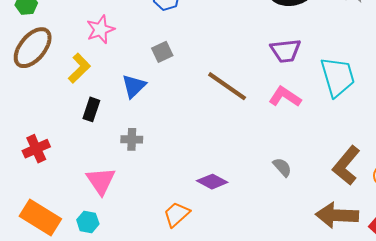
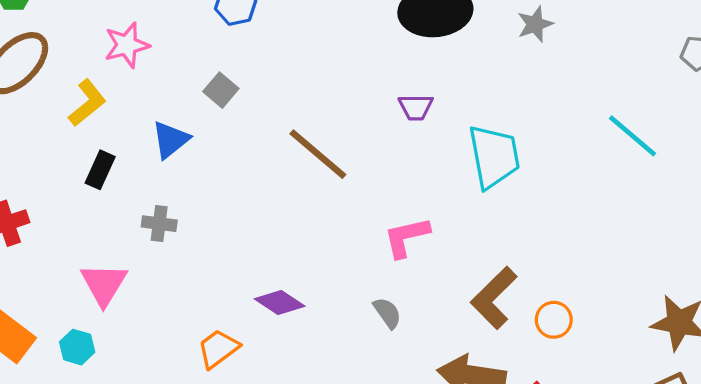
purple trapezoid: (286, 51) -> (416, 107), size x0.7
gray square: (162, 52) -> (221, 90), turned -30
pink L-shape: (285, 97) -> (406, 237), moved, turned -52
gray semicircle: (282, 167) -> (387, 313), moved

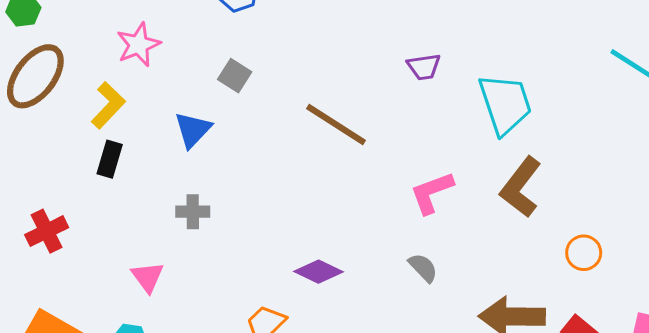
black rectangle: (100, 170) -> (110, 159), moved
pink triangle: (104, 284) -> (148, 277), size x0.7
brown L-shape: (494, 298) -> (521, 187), moved

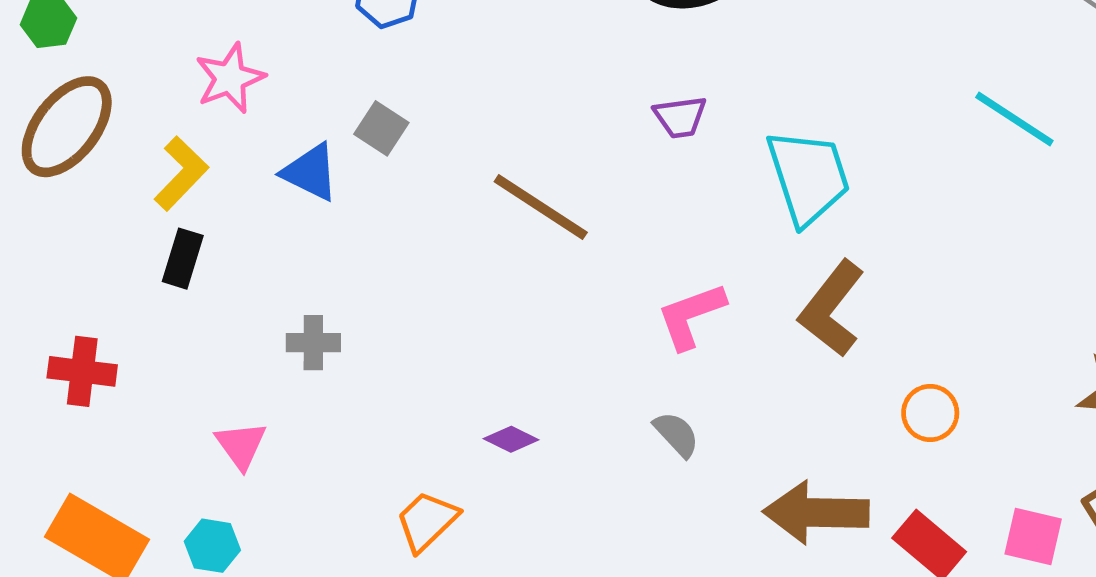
blue triangle: (193, 130) -> (310, 172), moved, turned -48
red cross: (47, 231) -> (82, 371), turned 33
purple diamond: (318, 272) -> (511, 439), size x0.7

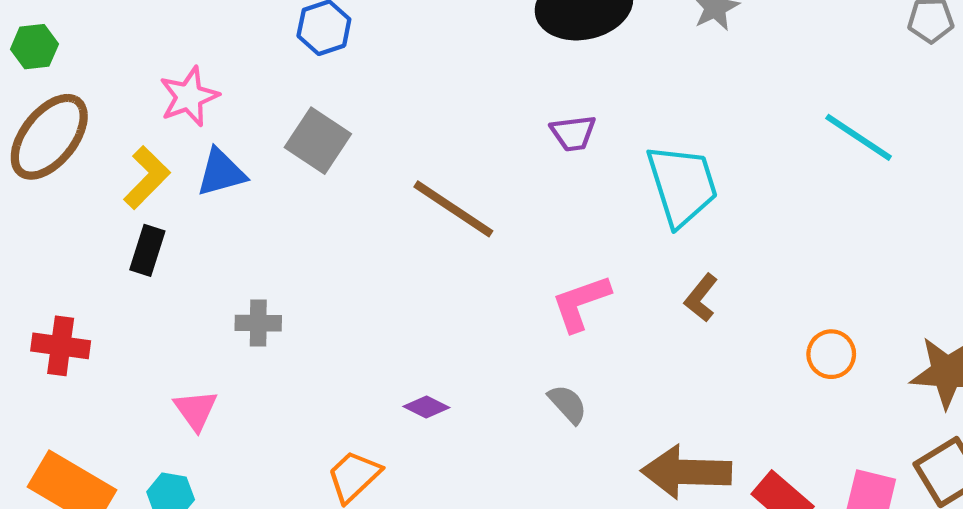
gray square: (381, 128) -> (318, 141), size x1.4
blue triangle: (310, 172) -> (221, 173), moved, turned -42
brown L-shape: (832, 309) -> (701, 298), size x0.6
orange circle: (930, 413) -> (831, 354), moved

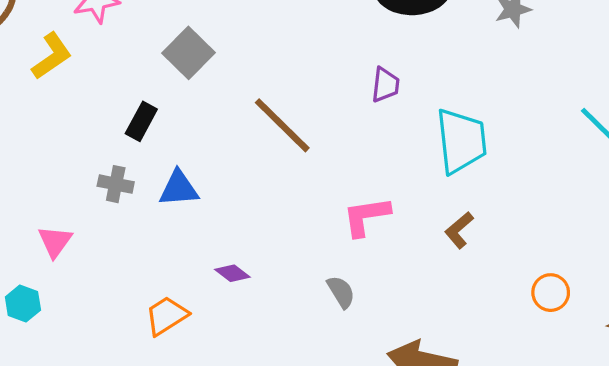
purple trapezoid: (573, 133) -> (385, 85), turned -87
blue triangle: (221, 173) -> (179, 188), moved
black rectangle: (147, 250) -> (141, 121), moved

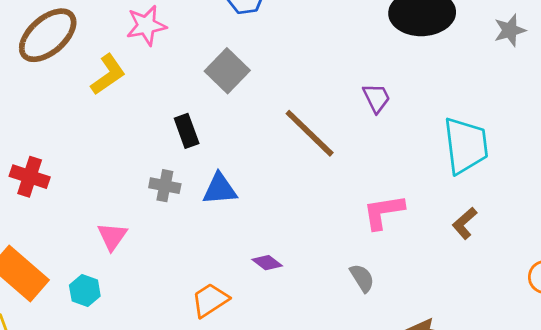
purple trapezoid: (385, 85) -> (376, 98), moved, turned -32
black rectangle: (141, 121) -> (187, 131), turned -48

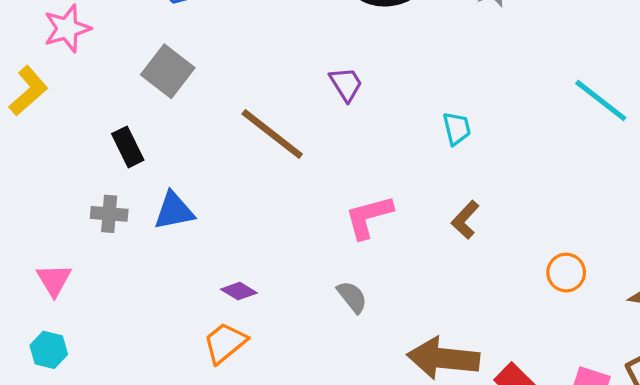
cyan trapezoid: (466, 145) -> (457, 128), size x0.5
cyan hexagon: (85, 291) -> (49, 350), moved
orange trapezoid: (210, 300) -> (225, 343), moved

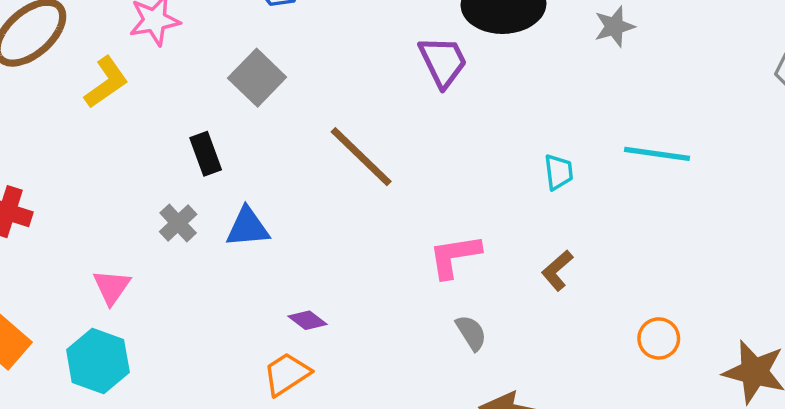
purple trapezoid: (346, 84) -> (443, 62), moved, size x1.4
cyan line: (601, 100) -> (657, 154), moved, turned -36
gray cross: (109, 214) -> (178, 223), turned 36
gray semicircle: (352, 297) -> (471, 333), moved
cyan hexagon: (49, 350) -> (98, 361), size x1.6

